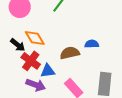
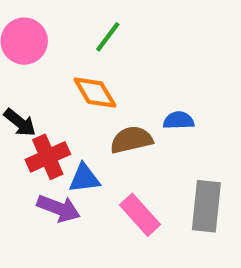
orange diamond: (35, 38) -> (95, 93), moved
red cross: (31, 61) -> (48, 157), turned 30

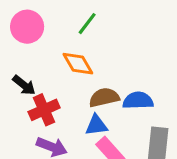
blue semicircle: (179, 120) -> (138, 101), moved, size x1.4
blue triangle: (84, 178) -> (96, 125), moved

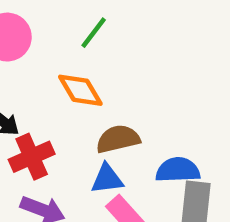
blue semicircle: (138, 101) -> (178, 170), moved

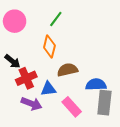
orange diamond: (80, 90) -> (49, 47), turned 45
blue triangle: (107, 179) -> (48, 89), moved

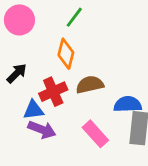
black arrow: (12, 61) -> (17, 73), turned -84
red cross: (26, 78) -> (53, 92), moved
blue triangle: (48, 89) -> (34, 110), moved

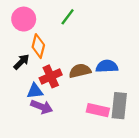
orange diamond: (66, 54) -> (38, 46), moved
blue semicircle: (128, 104) -> (107, 66), moved
pink rectangle: (95, 134) -> (98, 110), moved, turned -35

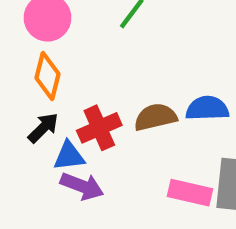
orange diamond: (38, 46) -> (47, 76), moved
black arrow: (21, 62) -> (43, 128), moved

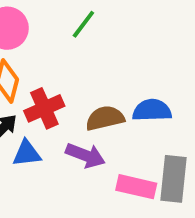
red cross: (99, 128) -> (44, 108), moved
purple arrow: (82, 186) -> (85, 155), moved

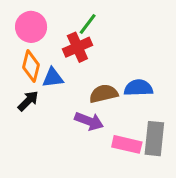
red cross: (44, 108) -> (77, 47), moved
blue triangle: (27, 153) -> (53, 78), moved

